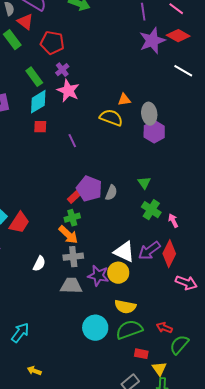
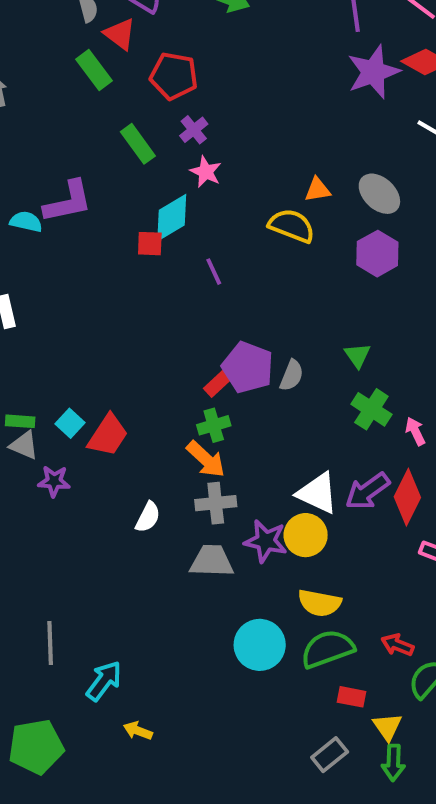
pink star: (68, 91) -> (206, 172), size x0.7
cyan diamond: (38, 102) -> (172, 218), moved
gray ellipse: (149, 114) -> (379, 194), moved, turned -40
cyan arrow: (20, 333) -> (104, 681), moved

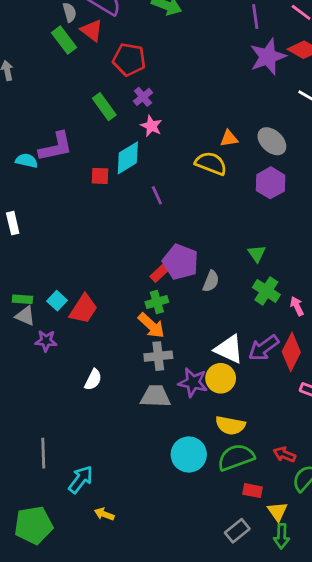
green rectangle: (94, 70) -> (64, 40), moved
red square: (150, 244) -> (100, 176), moved
gray semicircle: (292, 375) -> (211, 281), moved
white semicircle: (148, 517) -> (93, 380), moved

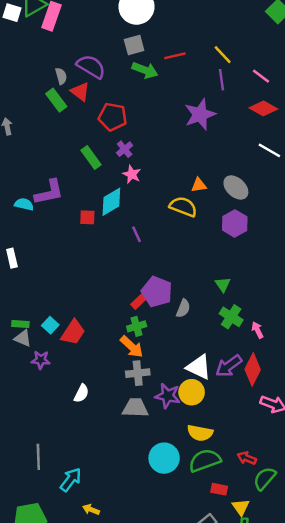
purple star: (268, 57) -> (200, 114), moved

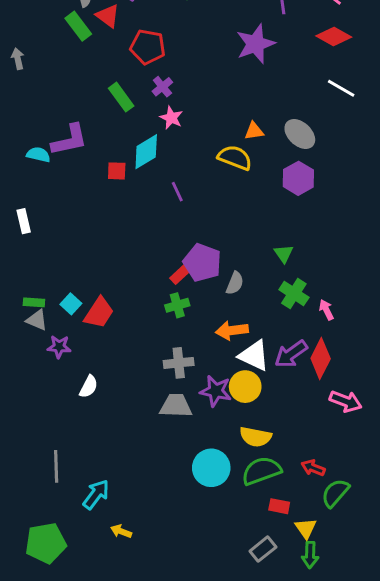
orange arrow: (132, 347) -> (232, 330), moved, turned 130
white semicircle: (81, 393) -> (89, 387), moved

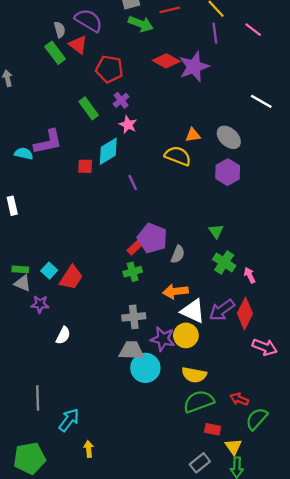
red diamond: (334, 37) -> (166, 61), moved
cyan circle: (211, 468) -> (145, 368), moved
yellow arrow: (121, 531) -> (89, 449), turned 63

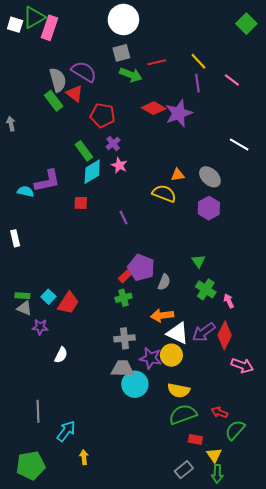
gray semicircle: (60, 30) -> (58, 80), size x1.6
cyan diamond: (108, 151) -> (92, 172), moved

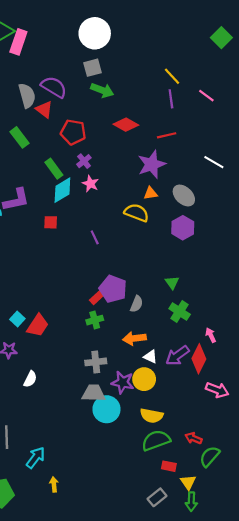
red line: (157, 62) -> (167, 135), moved
green rectangle: (54, 101) -> (19, 137), moved
purple star: (179, 113) -> (152, 164), moved
pink arrow: (229, 301) -> (211, 335), moved
white triangle: (178, 333) -> (151, 357), size x0.6

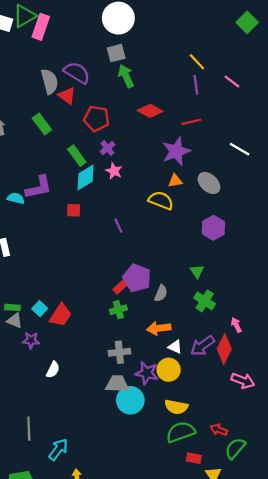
green arrow: (102, 90) -> (126, 76), turned -135
purple hexagon: (183, 228) -> (213, 228), moved

